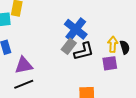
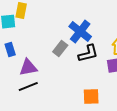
gray rectangle: (69, 46) -> (60, 49), moved

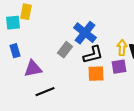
black line: (28, 87) -> (45, 92), moved
orange square: (91, 97) -> (96, 74), moved

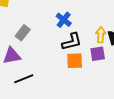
blue cross: (85, 33) -> (64, 20), size x0.7
gray rectangle: (65, 50) -> (23, 33), moved

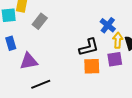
blue cross: (64, 20) -> (108, 25), moved
gray rectangle: (23, 33) -> (40, 21), moved

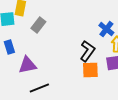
black L-shape: (89, 47) -> (87, 51), turned -40

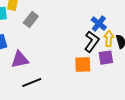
black L-shape: (87, 51) -> (92, 42), moved

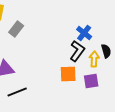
yellow arrow: (109, 39) -> (94, 59), moved
purple square: (106, 58) -> (91, 81), moved

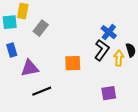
orange square: (68, 74) -> (73, 63), moved
purple square: (91, 81) -> (109, 93), moved

